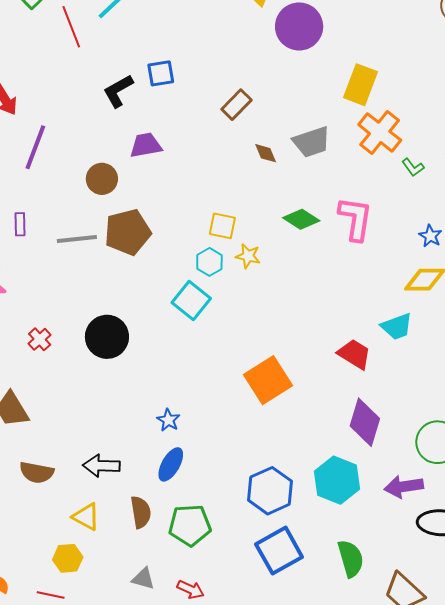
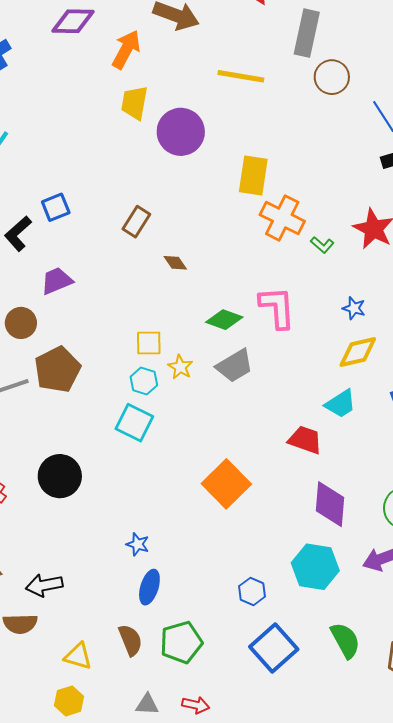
gray trapezoid: (312, 142) -> (235, 366), moved
yellow star: (248, 256) -> (180, 367), turned 30
black arrow: (101, 466) -> (44, 585), moved
blue hexagon: (270, 491) -> (252, 591), size x0.6

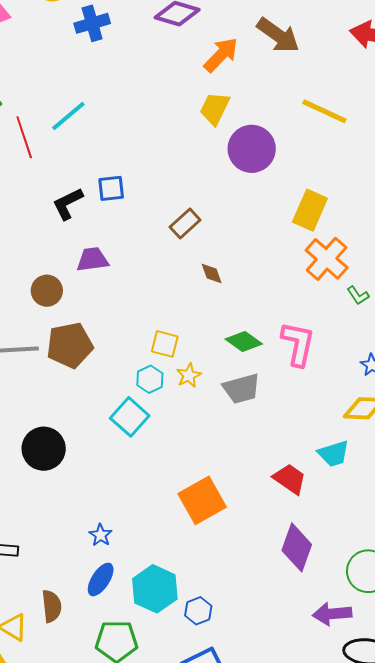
cyan hexagon: (315, 567) -> (155, 589), moved
brown semicircle: (130, 640) -> (52, 606), moved

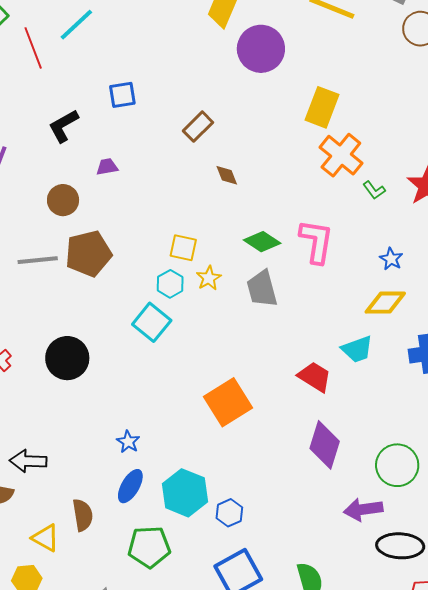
black L-shape: (68, 204) -> (63, 126), moved
purple trapezoid: (92, 259) -> (107, 167), size x0.7
gray trapezoid: (241, 389) -> (262, 289), turned 93

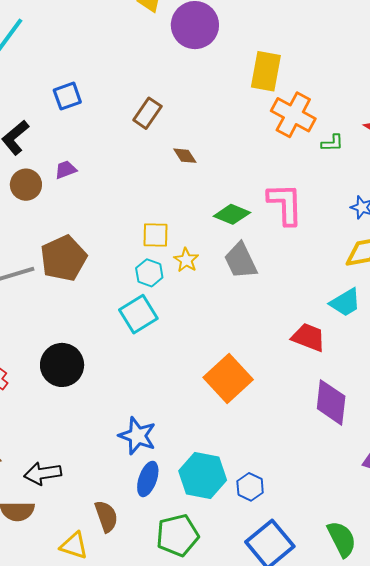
green L-shape: (374, 190) -> (332, 143), turned -45
brown circle: (63, 200) -> (26, 185), moved
cyan square: (152, 322) -> (138, 314), turned 30
blue star: (128, 442) -> (137, 436), size x1.6

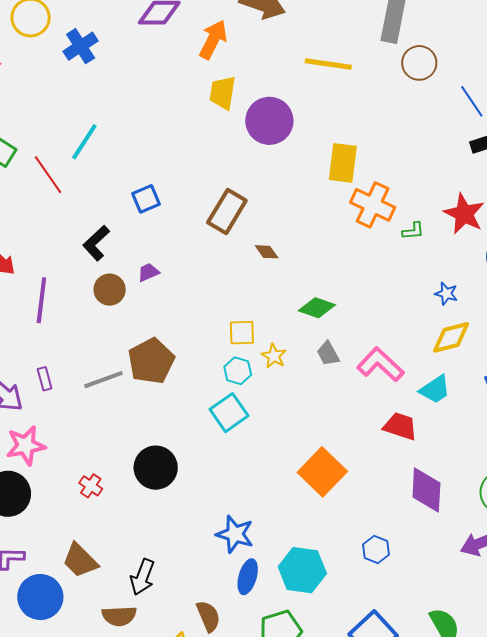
brown rectangle: (147, 113) -> (227, 211), size x1.4
pink L-shape: (285, 204) -> (380, 365), moved, turned -42
gray trapezoid: (241, 261) -> (328, 354), size x0.7
black arrow: (43, 473) -> (142, 577), turned -57
blue hexagon: (250, 487) -> (376, 549), moved

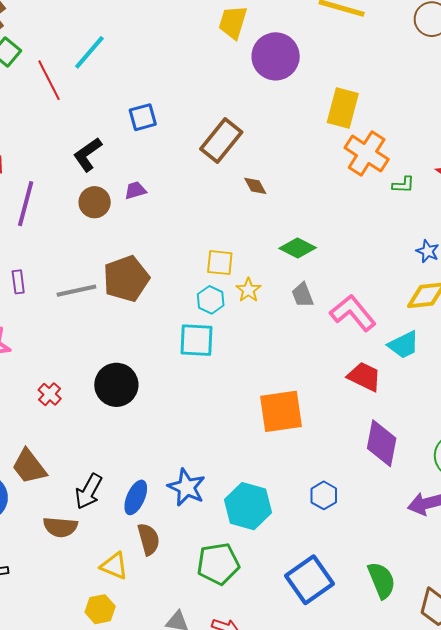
cyan square: (229, 413) -> (196, 340), turned 30
orange square: (322, 472) -> (281, 411), turned 30
blue star: (235, 534) -> (187, 487), moved
blue ellipse: (248, 577) -> (136, 497), moved

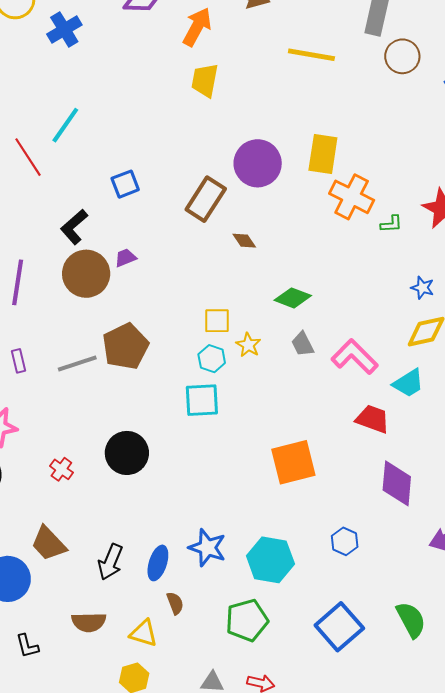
purple circle: (276, 56) -> (258, 163), moved
brown circle: (95, 202) -> (86, 274), size x1.5
brown semicircle: (60, 527) -> (89, 622), moved
brown semicircle: (149, 539) -> (175, 603), size x0.7

